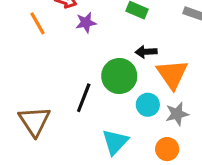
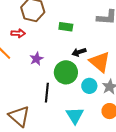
purple star: (86, 23) -> (36, 59), moved

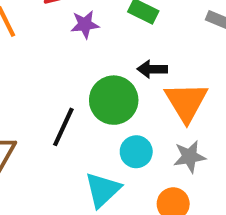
purple star: (36, 59) -> (85, 24), moved
cyan circle: (89, 86) -> (136, 152), moved

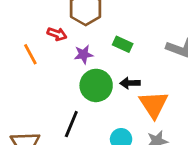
green circle: (114, 100) -> (96, 85), moved

